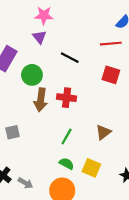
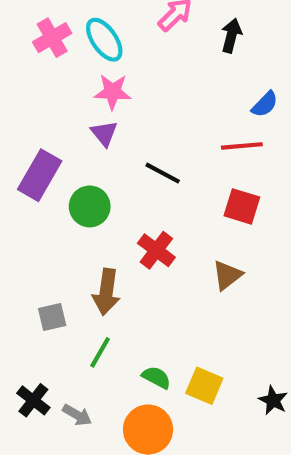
red cross: (67, 98) -> (156, 250), turned 30
brown arrow: (41, 100) -> (106, 292), moved
brown triangle: (103, 132) -> (227, 275), moved
green line: (67, 137) -> (100, 352), moved

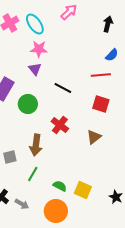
black arrow: (231, 35) -> (108, 24), moved

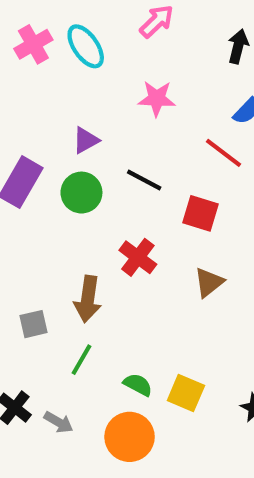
pink star: (39, 49) -> (157, 99), moved
purple triangle: (35, 69) -> (86, 140), turned 40
red line: (101, 75) -> (223, 153), turned 42
green circle: (28, 104) -> (81, 193), moved
red square: (101, 104) -> (201, 213), moved

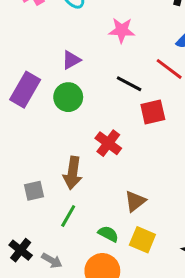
black line: (144, 180) -> (129, 84), moved
red square: (201, 213) -> (153, 112), turned -30
brown triangle: (209, 282) -> (135, 201), moved

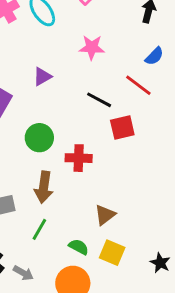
green circle: (68, 97) -> (39, 138), moved
red cross: (108, 143) -> (79, 158), turned -35

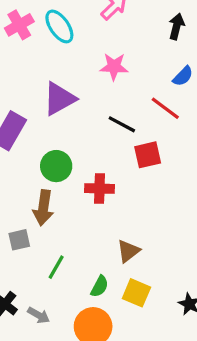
purple triangle: (42, 77) -> (59, 99), size x1.6
brown arrow: (44, 187) -> (43, 208), moved
green semicircle: (79, 247) -> (99, 286), turned 90

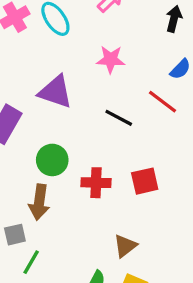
purple triangle: (59, 99) -> (55, 92), turned 48
red square: (148, 155) -> (145, 181), moved
green line: (56, 267) -> (31, 262), moved

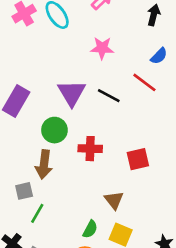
purple triangle: (55, 92) -> (72, 93), moved, turned 40
red square: (145, 181) -> (138, 159), moved
brown triangle: (125, 246) -> (114, 200), turned -30

